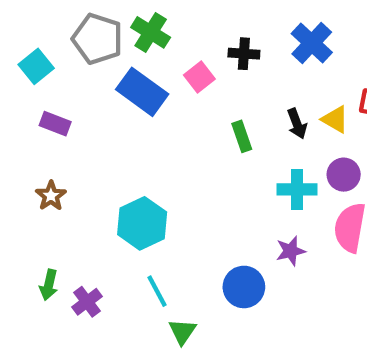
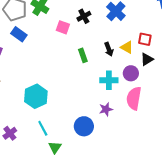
black cross: (244, 54) -> (84, 16), turned -32
pink square: (199, 77) -> (63, 27), turned -32
blue rectangle: (142, 92) -> (19, 34), moved, size x0.7

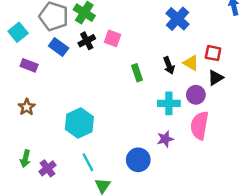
black cross: (84, 16) -> (87, 41), moved

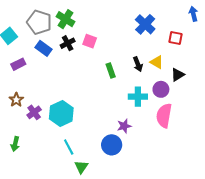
red square: (213, 53) -> (176, 38), moved
purple rectangle: (29, 65) -> (18, 64), turned -48
purple star: (165, 139) -> (124, 126), moved
purple cross: (47, 168) -> (34, 112), moved

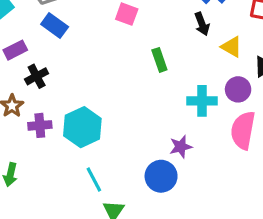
black cross: (68, 43) -> (37, 76), moved
black arrow: (138, 64) -> (202, 24), moved
purple cross: (34, 112) -> (40, 125), turned 32

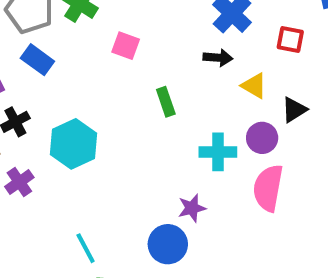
black arrow: (202, 24) -> (218, 58), turned -65
purple cross: (40, 125) -> (19, 182), turned -30
cyan hexagon: (82, 127) -> (74, 144), moved

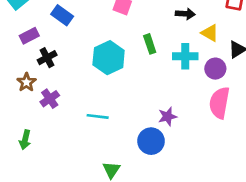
cyan hexagon: (74, 144) -> (109, 58), moved
cyan cross: (218, 152) -> (185, 56), moved
cyan line: (86, 248) -> (98, 116), moved, turned -55

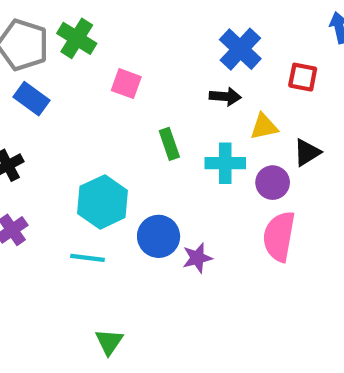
yellow triangle: (210, 33) -> (264, 127), turned -42
cyan hexagon: (109, 58) -> (103, 202), moved
blue circle: (151, 141) -> (159, 236), moved

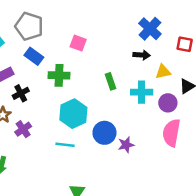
green cross: (77, 38) -> (59, 75), moved, turned -30
pink square: (126, 84) -> (78, 43), moved

